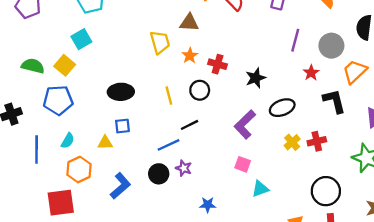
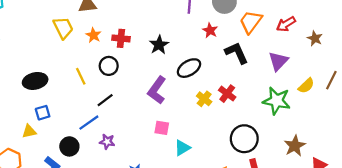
red cross: (317, 141) -> (227, 94), turned -30
black circle: (159, 174) -> (69, 146), moved

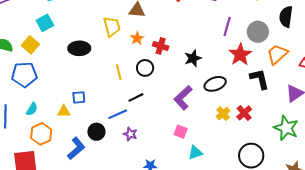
red star: (210, 30) -> (240, 55), size x1.6
black ellipse: (35, 81) -> (79, 48), moved

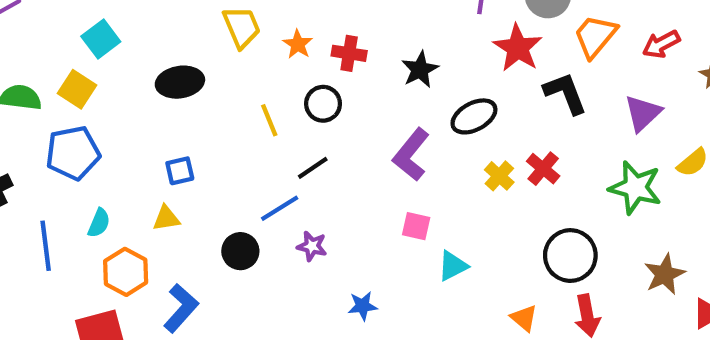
blue square: (79, 97) -> (180, 171), moved
blue L-shape: (76, 148) -> (181, 308), moved

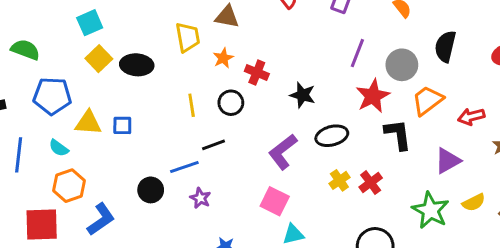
black star: (420, 70) -> (303, 95), turned 30
yellow square: (77, 89) -> (99, 59), moved
yellow triangle: (166, 218) -> (88, 123), moved, size x1.4
cyan semicircle: (99, 223) -> (59, 148), turned 90
pink square: (416, 226) -> (275, 201), size x1.4

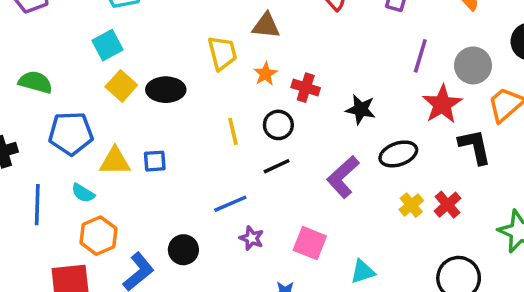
black line: (213, 145) -> (277, 166), moved
black circle: (151, 190) -> (183, 250), moved
pink square: (275, 201) -> (310, 243), moved

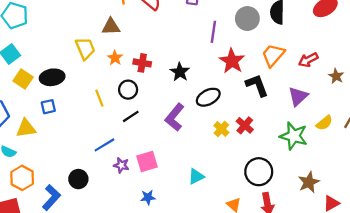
gray circle: (473, 65) -> (247, 19), moved
black star: (361, 109) -> (180, 72), turned 30
blue square: (155, 161) -> (48, 107), moved
pink square: (310, 243) -> (147, 161), moved, turned -30

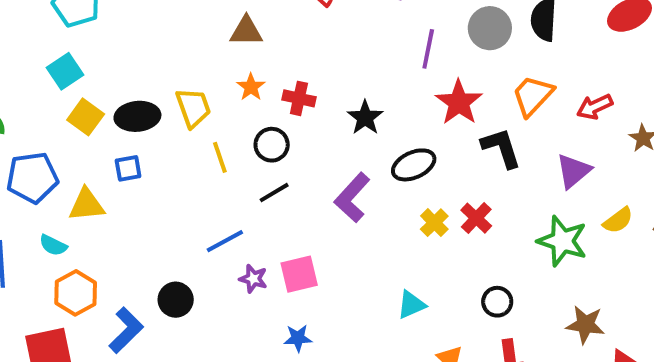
yellow trapezoid: (85, 48) -> (193, 108), moved
black circle: (259, 172) -> (497, 302), size x0.6
cyan triangle: (196, 177) -> (411, 305), moved
brown star: (309, 182) -> (585, 325), turned 30

